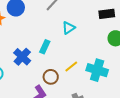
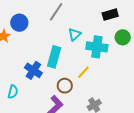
cyan rectangle: (45, 47) -> (54, 57), size x1.5
cyan cross: (97, 70) -> (97, 47), moved

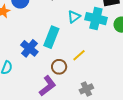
cyan cross: (97, 47) -> (96, 19), moved

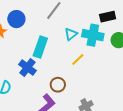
cyan rectangle: (51, 37) -> (40, 47), moved
yellow line: (79, 55) -> (78, 60), moved

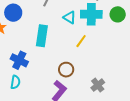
cyan triangle: (71, 34) -> (70, 17), turned -40
blue cross: (27, 67) -> (19, 60), moved

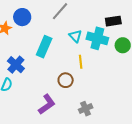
yellow line: (81, 41) -> (81, 62), turned -56
brown circle: (66, 70) -> (66, 80), moved

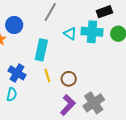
yellow line: (81, 62) -> (47, 75), moved
purple L-shape: (47, 104) -> (68, 105), moved
gray cross: (86, 109) -> (94, 103), size x1.5

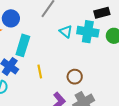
cyan rectangle: (41, 50) -> (23, 45), moved
brown circle: (69, 79) -> (75, 77), moved

